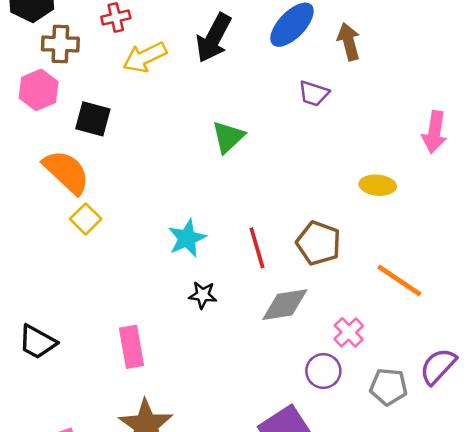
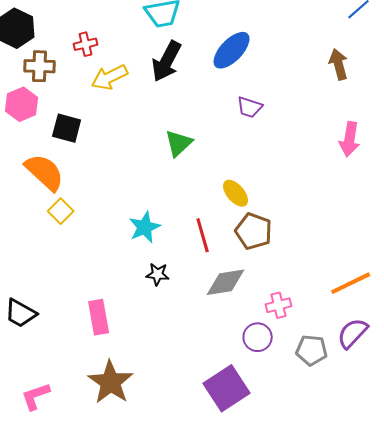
brown arrow: (349, 42) -> (339, 64), moved
yellow ellipse: (378, 185) -> (236, 193), moved, turned 44
orange line: (399, 280) -> (351, 283), moved, turned -60
pink cross: (349, 332) -> (279, 305), turned 30

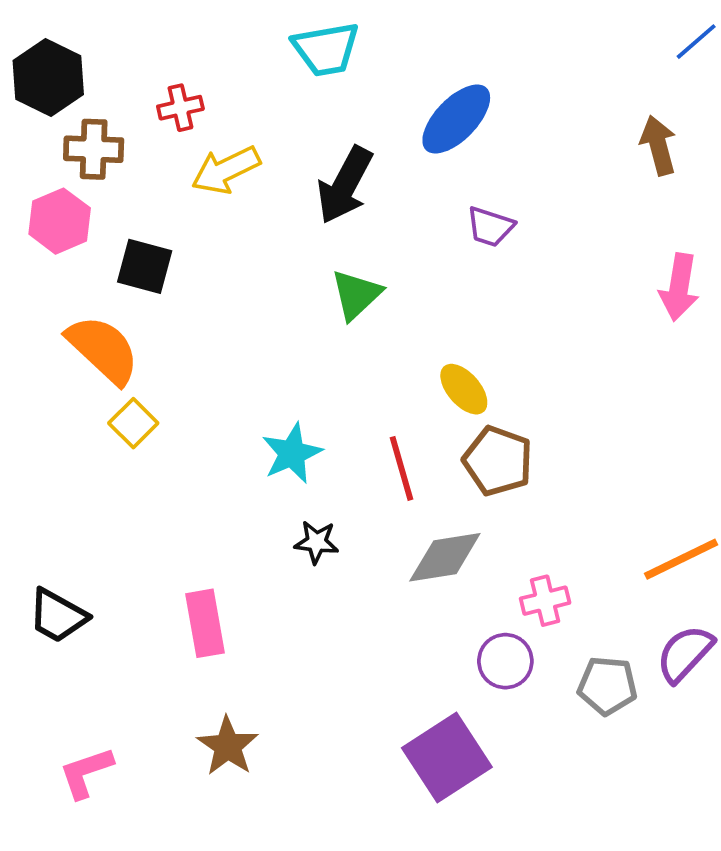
black arrow: (167, 61) -> (345, 185), moved
brown star: (111, 382) -> (228, 746), size x0.7

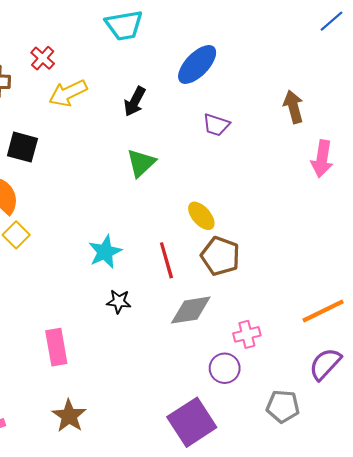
red cross: (180, 108) -> (43, 58), turned -35
brown arrow: (658, 145) -> (293, 107), moved
black arrow: (345, 185) -> (135, 102), size x0.7
gray pentagon: (607, 686) -> (283, 406), moved

